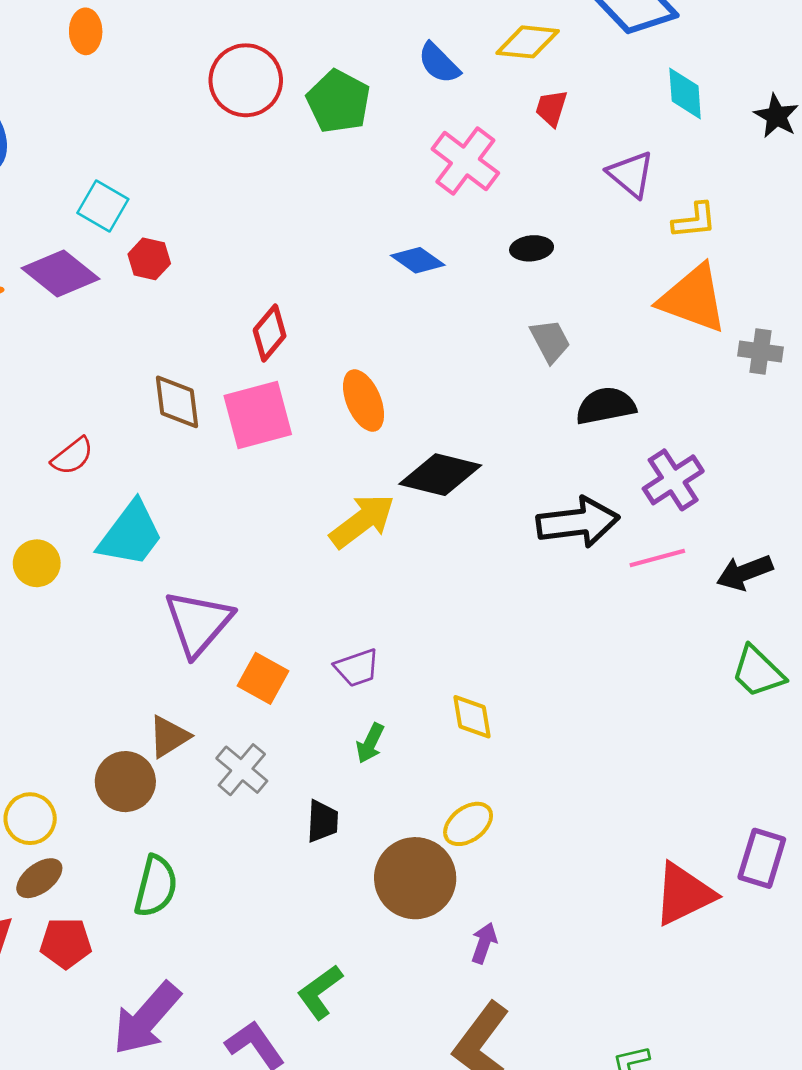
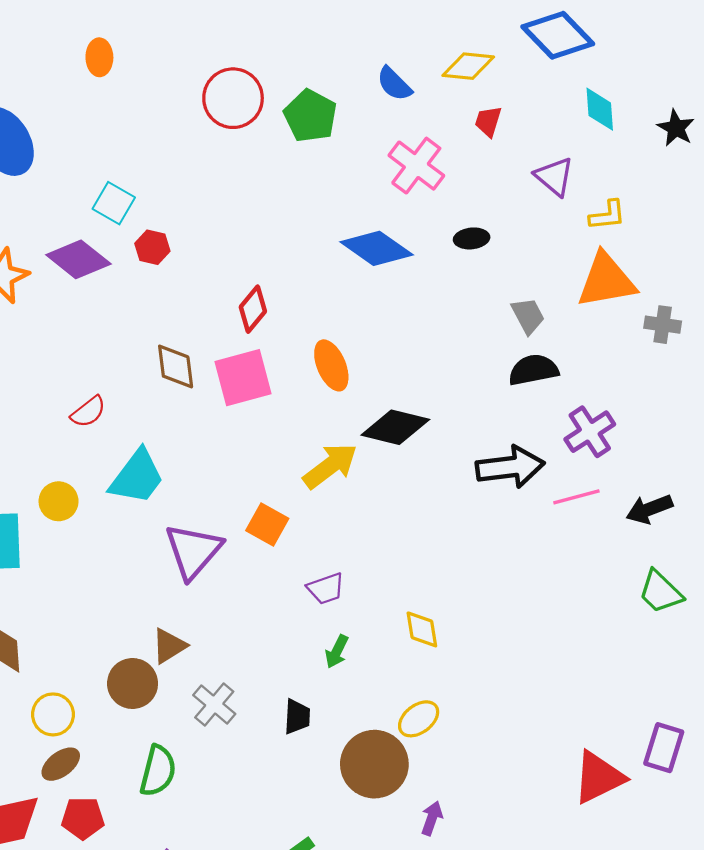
blue diamond: (418, 260) -> (377, 248), size x1.6
orange triangle: (693, 299) -> (606, 280), turned -30
gray trapezoid: (550, 341) -> (528, 316), moved
orange square: (263, 678) -> (267, 524), moved
gray cross: (242, 770) -> (214, 704), moved

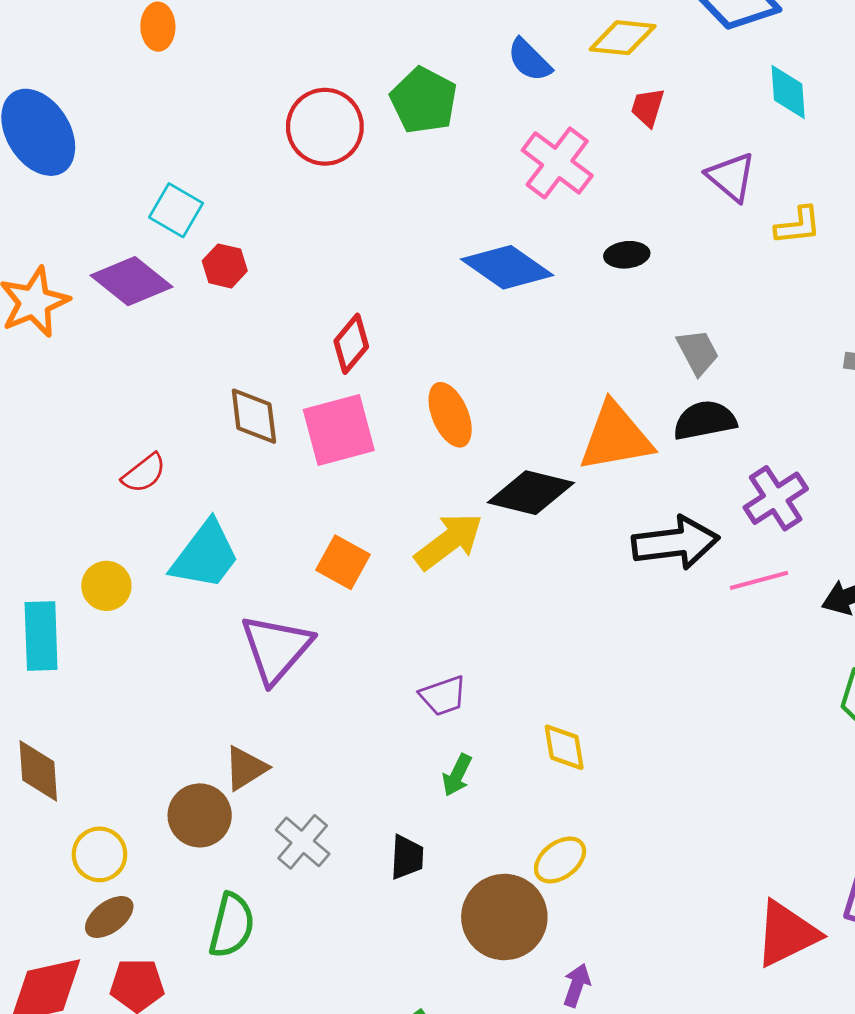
red circle: (233, 98) -> (325, 127), moved
orange triangle: (606, 280) -> (616, 437), moved
orange square: (267, 524) -> (343, 562), moved

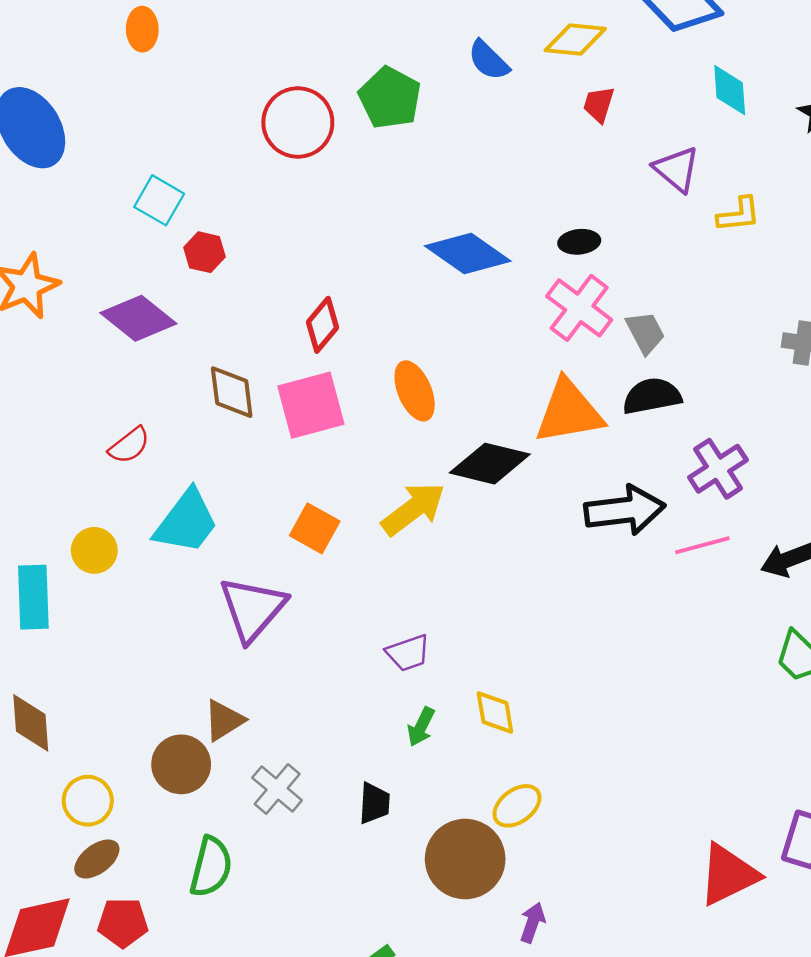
pink cross: (557, 163) -> (579, 308), moved
purple diamond: (131, 281) -> (138, 318), moved
yellow diamond: (564, 747) -> (495, 712), moved

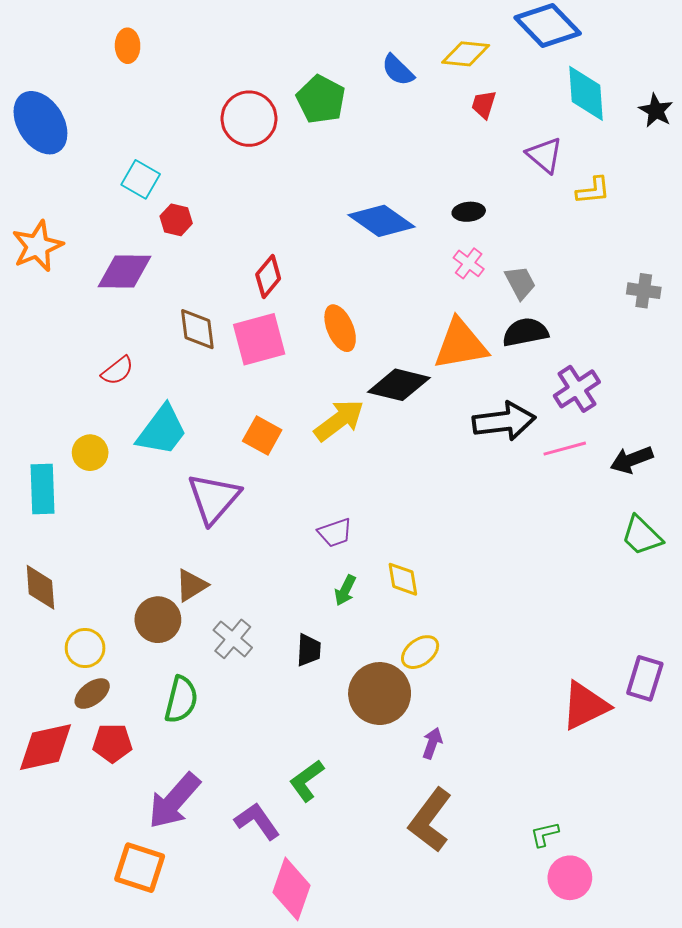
cyan diamond: (730, 90) -> (586, 93), size x1.4
pink cross: (579, 308) -> (469, 263), size x0.6
purple diamond: (138, 318) -> (125, 271), turned -38

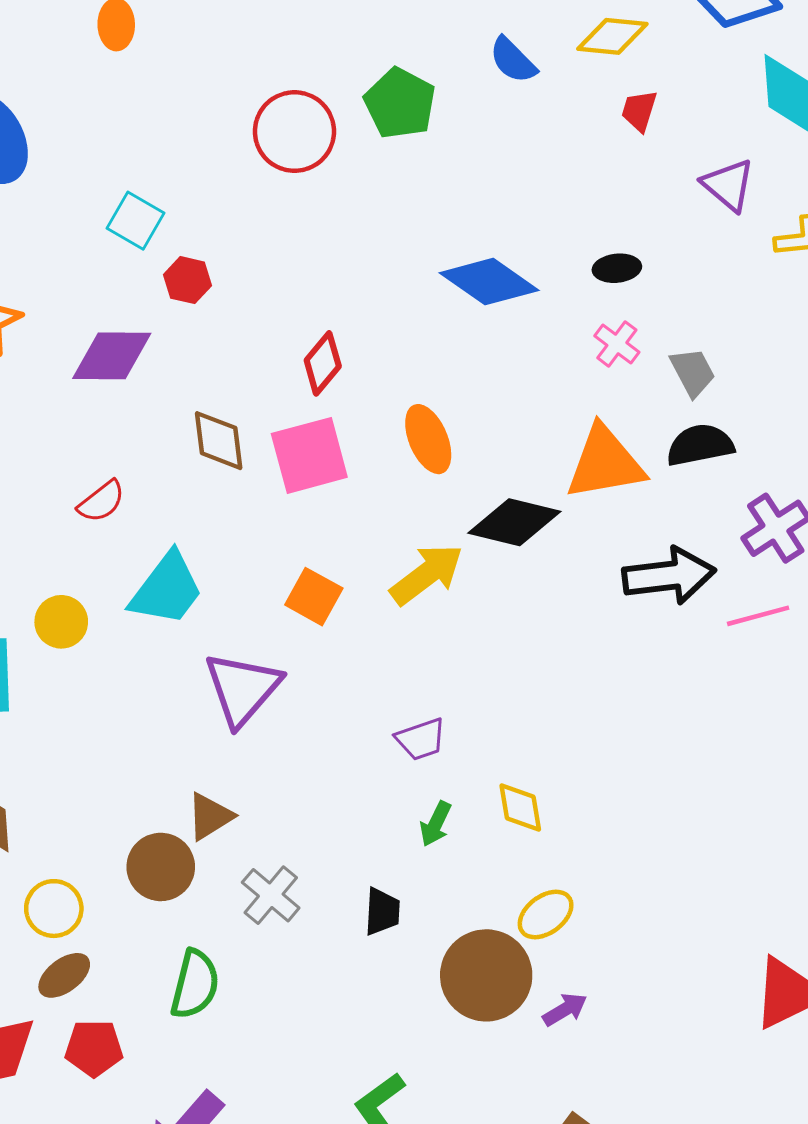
purple arrow: (432, 743) -> (565, 1010), moved, turned 40

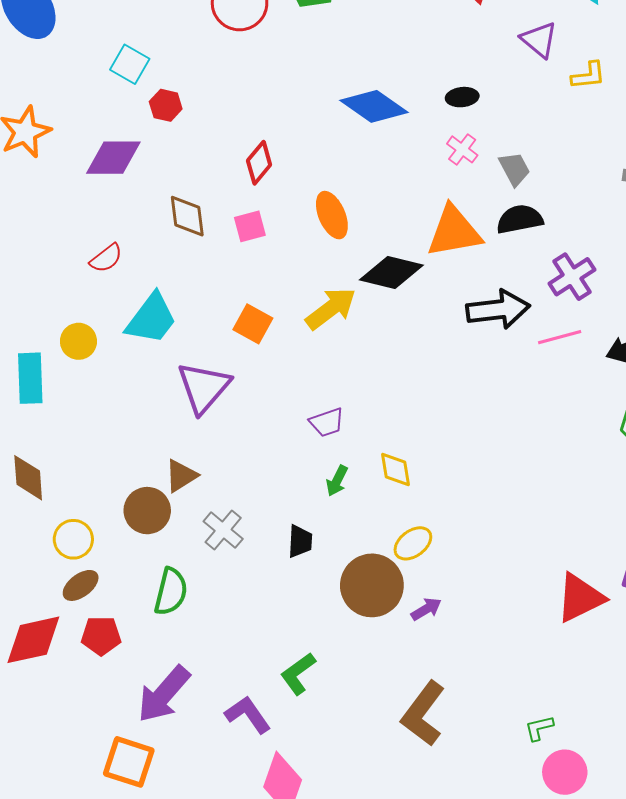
pink square: (309, 455) -> (250, 226), size x0.6

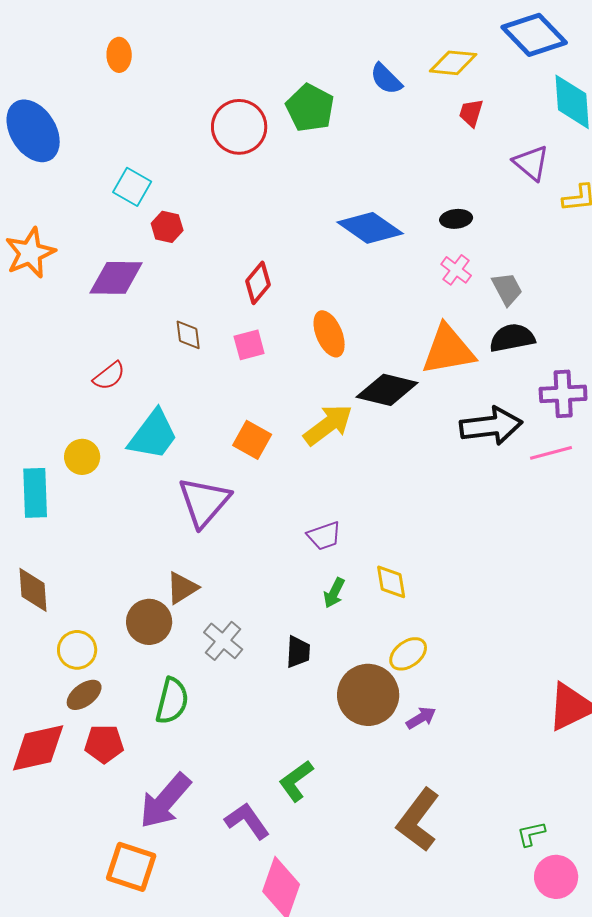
brown diamond: (187, 216) -> (188, 335), size x0.7
purple cross: (572, 277) -> (563, 394), turned 30

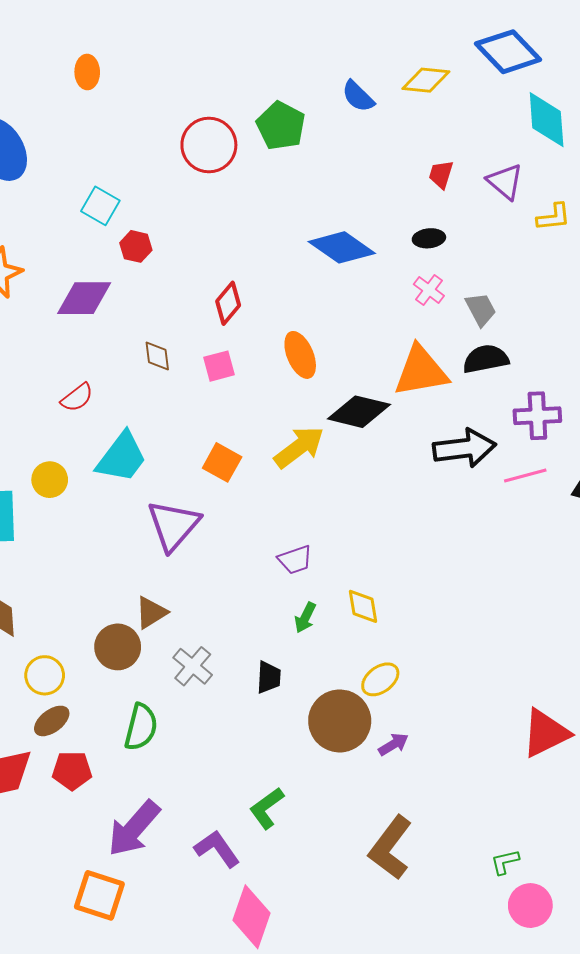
red trapezoid: (471, 113) -> (441, 174), moved

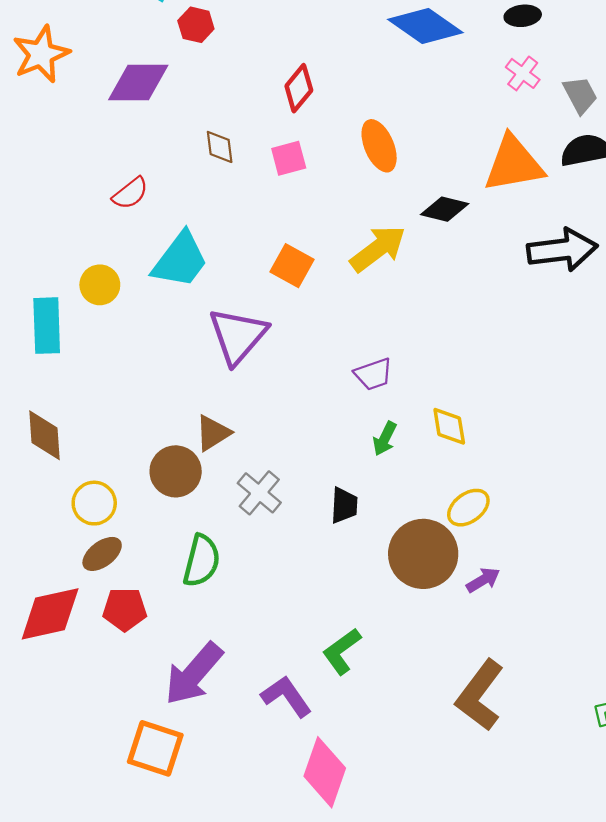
black diamond: (359, 412) -> (445, 209), size x0.7

